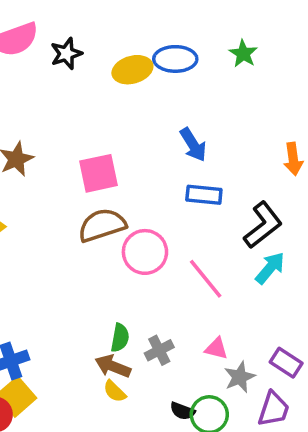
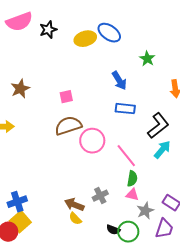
green star: (243, 54) -> (147, 59), moved
blue ellipse: (175, 59) -> (109, 33), turned 35
pink square: (98, 173) -> (66, 97), size x0.6
green semicircle: (120, 338) -> (132, 179), moved

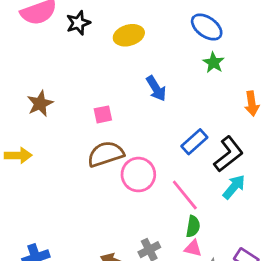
blue ellipse: (109, 33) -> (207, 27), moved
blue arrow: (119, 81) -> (156, 88), moved
blue rectangle: (125, 109) -> (194, 142), moved, turned -48

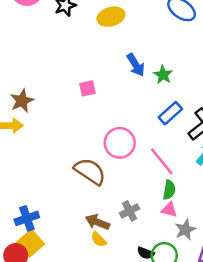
green star: (214, 63) -> (163, 75), moved
brown star: (40, 104) -> (22, 101), moved
brown semicircle: (106, 154) -> (90, 171), moved, turned 52

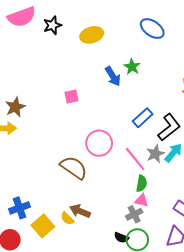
green star: (163, 75) -> (132, 67), moved
gray cross: (130, 211) -> (134, 214), moved
gray star: (185, 230) -> (155, 154), moved
yellow semicircle: (99, 239) -> (67, 219), moved
yellow square: (31, 243) -> (43, 226), moved

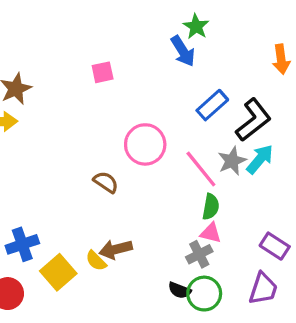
blue arrow: (113, 76) -> (183, 51), moved
brown semicircle: (74, 168) -> (106, 182), size x0.6
brown arrow: (80, 211) -> (116, 249), turned -36

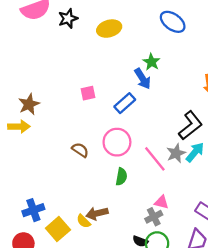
blue rectangle: (212, 105) -> (125, 103), moved
brown semicircle: (106, 182) -> (80, 150), moved
green semicircle: (211, 207) -> (121, 177), moved

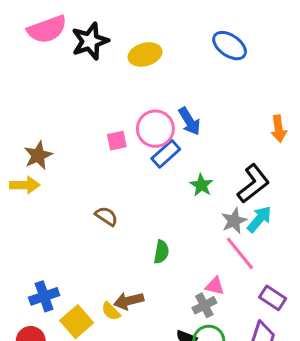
black star: (68, 18) -> (90, 41), size x1.4
green star: (151, 62) -> (201, 185), moved
pink circle: (117, 142) -> (155, 129), moved
pink line: (155, 159) -> (240, 253), moved

